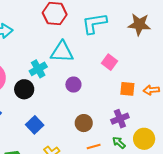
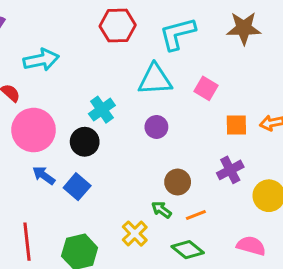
cyan triangle: (62, 52) -> (155, 80), moved
blue square: (35, 125) -> (77, 187), moved
green arrow: (119, 143) -> (161, 210), moved

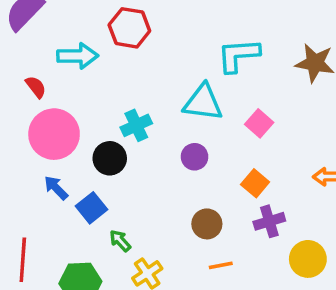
red hexagon: (118, 26) -> (129, 28), moved
orange square: (236, 125) -> (255, 183), moved, turned 30
green arrow: (161, 210) -> (120, 241), moved

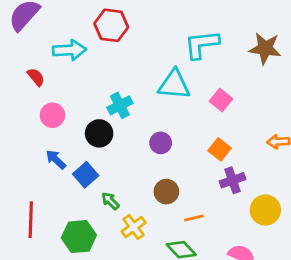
pink circle: (54, 134) -> (52, 115), size x0.6
purple circle: (195, 157) -> (161, 143), moved
brown circle: (207, 224) -> (166, 192), moved

